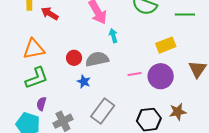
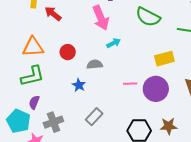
cyan arrow: (113, 36) -> (114, 43), turned 72
red circle: (74, 58) -> (68, 52), moved
gray semicircle: (97, 59) -> (95, 64), size x0.7
gray rectangle: (103, 111) -> (94, 117), size x0.7

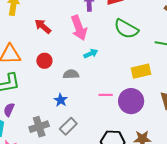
red arrow: (53, 14) -> (43, 26), moved
blue star: (79, 85) -> (61, 100), moved
gray cross: (53, 122) -> (39, 127), moved

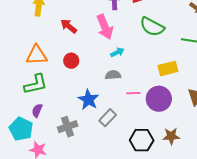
gray semicircle: (71, 74) -> (113, 75), moved
blue star: (61, 100) -> (88, 100), size x1.5
gray rectangle: (68, 126) -> (108, 118), moved

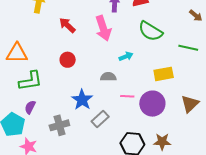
cyan arrow: (117, 52) -> (126, 56), moved
orange triangle: (37, 55) -> (17, 53), moved

